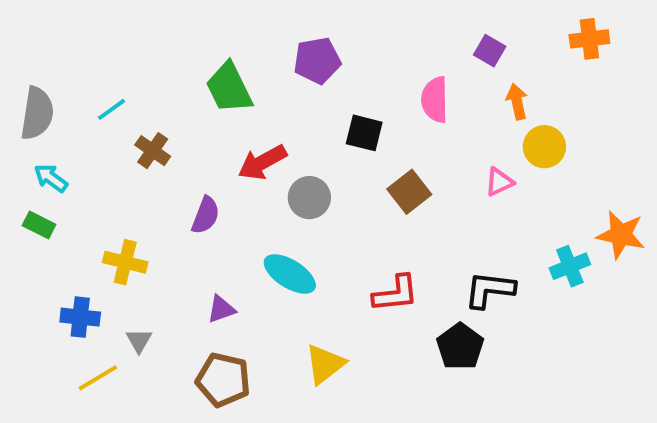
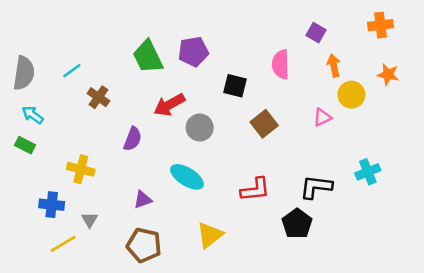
purple pentagon: (317, 60) -> (193, 52), moved
orange star: (621, 235) -> (388, 74), moved, size x0.7

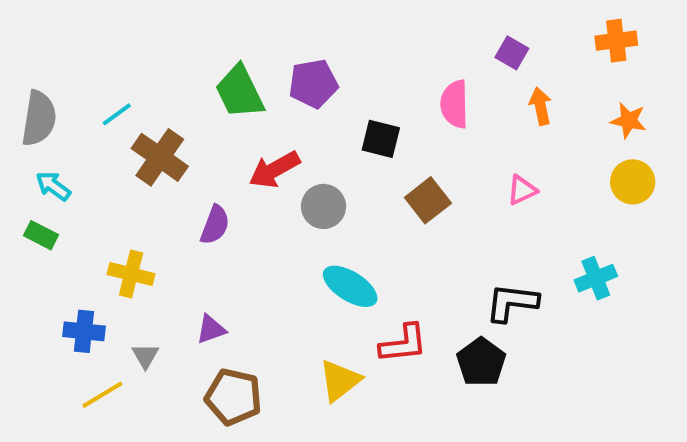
yellow circle: (351, 95) -> (633, 182), moved
brown cross: (98, 97) -> (160, 157), size x1.5
cyan ellipse: (187, 177) -> (350, 286), moved
red L-shape: (255, 189) -> (403, 344), moved
purple triangle: (143, 200) -> (211, 329), moved

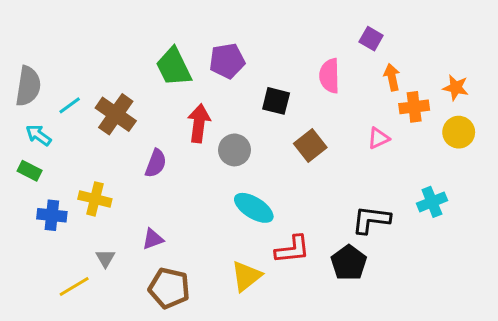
orange cross: (616, 41) -> (414, 107), moved
cyan line: (117, 114) -> (70, 105), moved
red arrow: (274, 170) -> (199, 123), turned 126
blue cross: (84, 331) -> (52, 215), moved

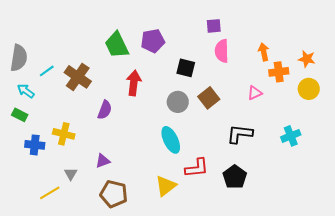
purple square: (371, 39) -> (214, 26), moved, turned -35
gray circle: (234, 150) -> (178, 102), moved
cyan ellipse: (254, 208) -> (171, 140), turned 32
black L-shape: (371, 220) -> (240, 134), moved

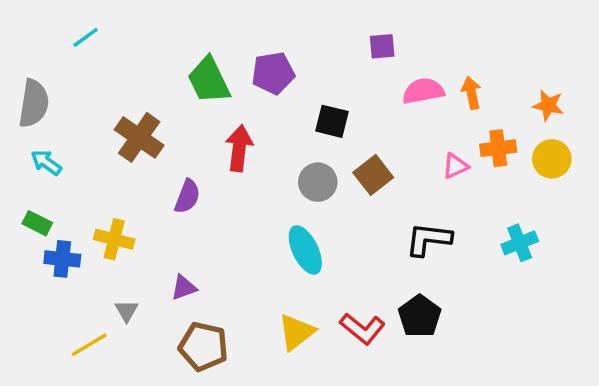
pink semicircle: (222, 51) -> (423, 91), moved, turned 80
cyan line: (47, 71) -> (86, 37), moved
orange cross: (279, 72) -> (498, 148), moved
green rectangle: (20, 115) -> (37, 223), moved
red L-shape: (197, 168) -> (362, 329), moved, turned 45

